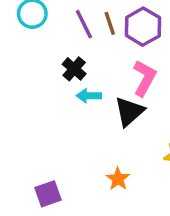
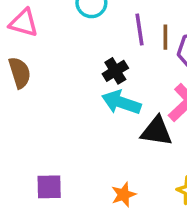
cyan arrow: (89, 96) -> (121, 102), size x1.5
black triangle: (129, 112) -> (157, 131), turned 32

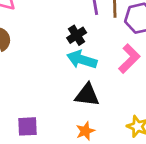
black triangle: (157, 131) -> (87, 95), moved

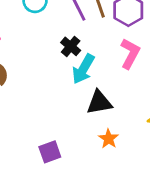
cyan arrow: (82, 60) -> (83, 69), turned -60

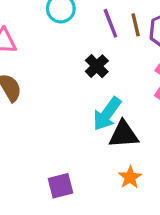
cyan arrow: (83, 69) -> (107, 114), moved

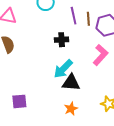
black cross: (97, 66) -> (62, 40), turned 32
purple square: (60, 186) -> (19, 101), moved

